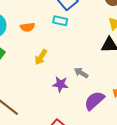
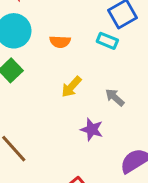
gray arrow: (81, 73) -> (115, 97), moved

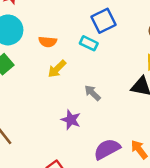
yellow arrow: (71, 87) -> (57, 69), moved

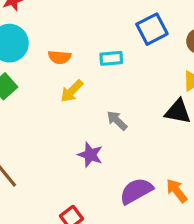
blue square: (103, 21) -> (152, 29), moved
cyan rectangle: (89, 43) -> (111, 58), turned -30

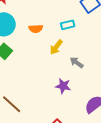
yellow arrow: (72, 91) -> (56, 47), moved

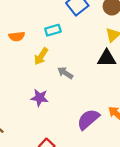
purple star: (63, 86) -> (40, 98), moved

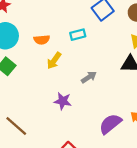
yellow arrow: (41, 56) -> (54, 61), moved
gray arrow: (65, 73) -> (89, 77), turned 112

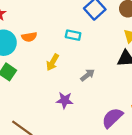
cyan rectangle: (78, 35) -> (73, 35), turned 32
orange semicircle: (42, 40) -> (29, 37), moved

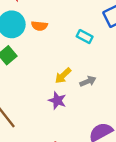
yellow arrow: (53, 62) -> (63, 76), moved

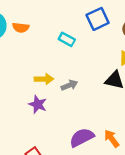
yellow arrow: (63, 76) -> (44, 79), turned -138

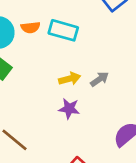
cyan rectangle: (67, 39) -> (63, 30), moved, size x1.5

